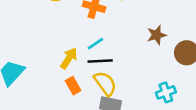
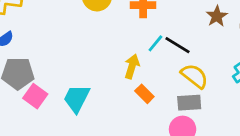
black line: (100, 61) -> (177, 45), moved, turned 50
yellow semicircle: (105, 83) -> (195, 76), moved

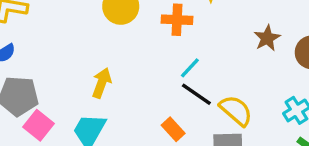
black line: (177, 45) -> (196, 94), moved
yellow arrow: (132, 66) -> (102, 83), moved

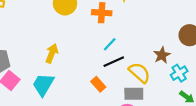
brown star: (267, 38) -> (162, 55), moved
black line: (196, 94) -> (114, 62), turned -60

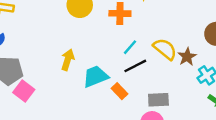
yellow semicircle: (140, 73) -> (165, 49), moved
cyan trapezoid: (43, 85) -> (95, 77), moved, turned 40

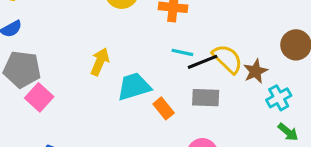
cyan line: (130, 47) -> (182, 52), turned 56
black line: (135, 66) -> (203, 62), moved
gray rectangle: (158, 100) -> (206, 98), moved

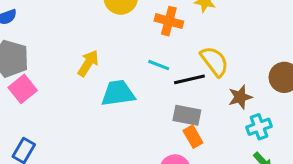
cyan line: (182, 52) -> (159, 65), moved
yellow semicircle: (227, 59) -> (214, 61), moved
orange rectangle: (164, 108) -> (193, 137), moved

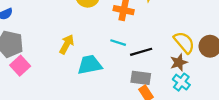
yellow semicircle: (214, 61) -> (184, 42), moved
cyan cross: (259, 127) -> (181, 82), moved, turned -30

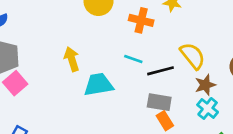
yellow semicircle: (184, 42) -> (193, 56), moved
yellow arrow: (67, 44) -> (72, 59), turned -48

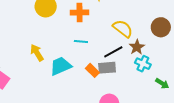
black line: (161, 71) -> (113, 52), moved
orange rectangle: (165, 121) -> (92, 70), moved

